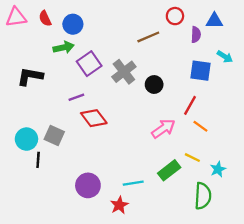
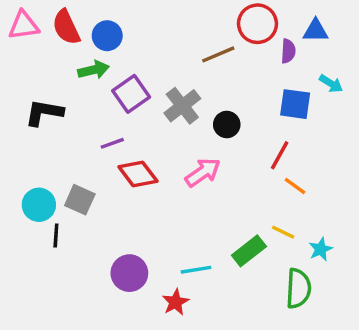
red circle: (175, 16) -> (257, 24), size x1.5
red semicircle: (45, 18) -> (66, 27), size x1.5
pink arrow: (163, 129) -> (203, 172), moved

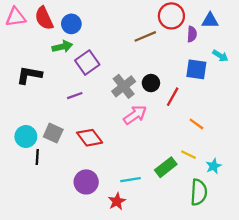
gray cross: (182, 106) -> (124, 86), moved
red line: (280, 155) -> (173, 97), moved
red diamond: (138, 174) -> (90, 138), moved

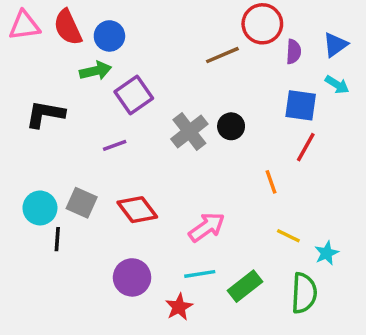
blue triangle: (210, 20) -> (335, 45), moved, turned -36
red line: (173, 97) -> (306, 147), moved
pink arrow: (135, 115) -> (207, 227), moved
orange line: (196, 124) -> (271, 182), moved, turned 35
green rectangle: (166, 167) -> (245, 286), moved

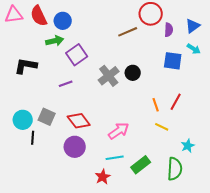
red line: (306, 147) -> (176, 102), moved
yellow line: (288, 236) -> (162, 127), moved
purple circle: (132, 277) -> (75, 147), moved

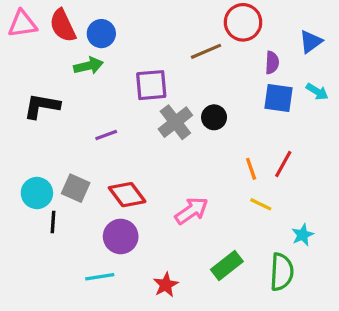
purple semicircle: (169, 30) -> (272, 63), moved
cyan arrow: (194, 49) -> (317, 92), moved
purple square: (77, 55) -> (151, 85), moved, turned 30
cyan line: (115, 158) -> (100, 277), moved

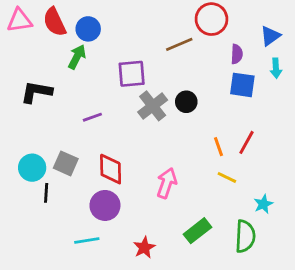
green arrow: (88, 66) -> (77, 57), turned -50
cyan arrow: (317, 92) -> (276, 68), moved, turned 54
red diamond: (127, 195) -> (111, 169), turned 36
pink arrow: (191, 211) -> (167, 183), turned -36

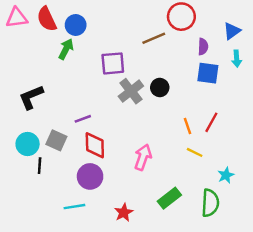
black L-shape: (36, 92) -> (31, 97), moved, turned -32
purple line: (92, 117) -> (83, 119), moved

